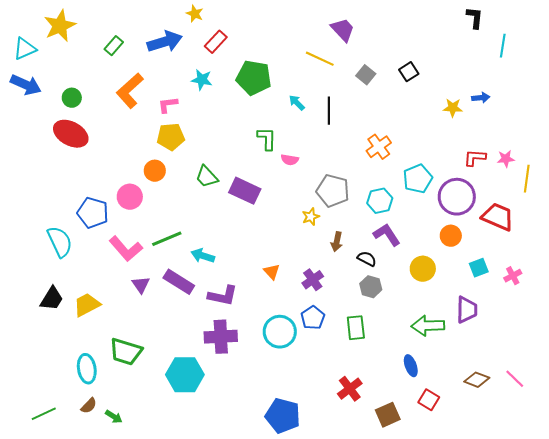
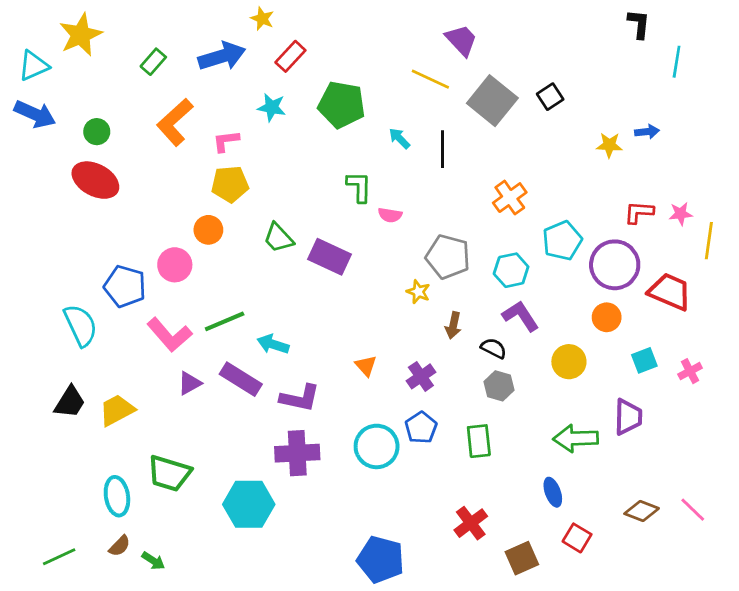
gray square: (366, 75) -> (492, 101), size x1.8
yellow star: (311, 217) -> (418, 292), turned -30
purple triangle: (141, 285) -> (190, 383), turned 36

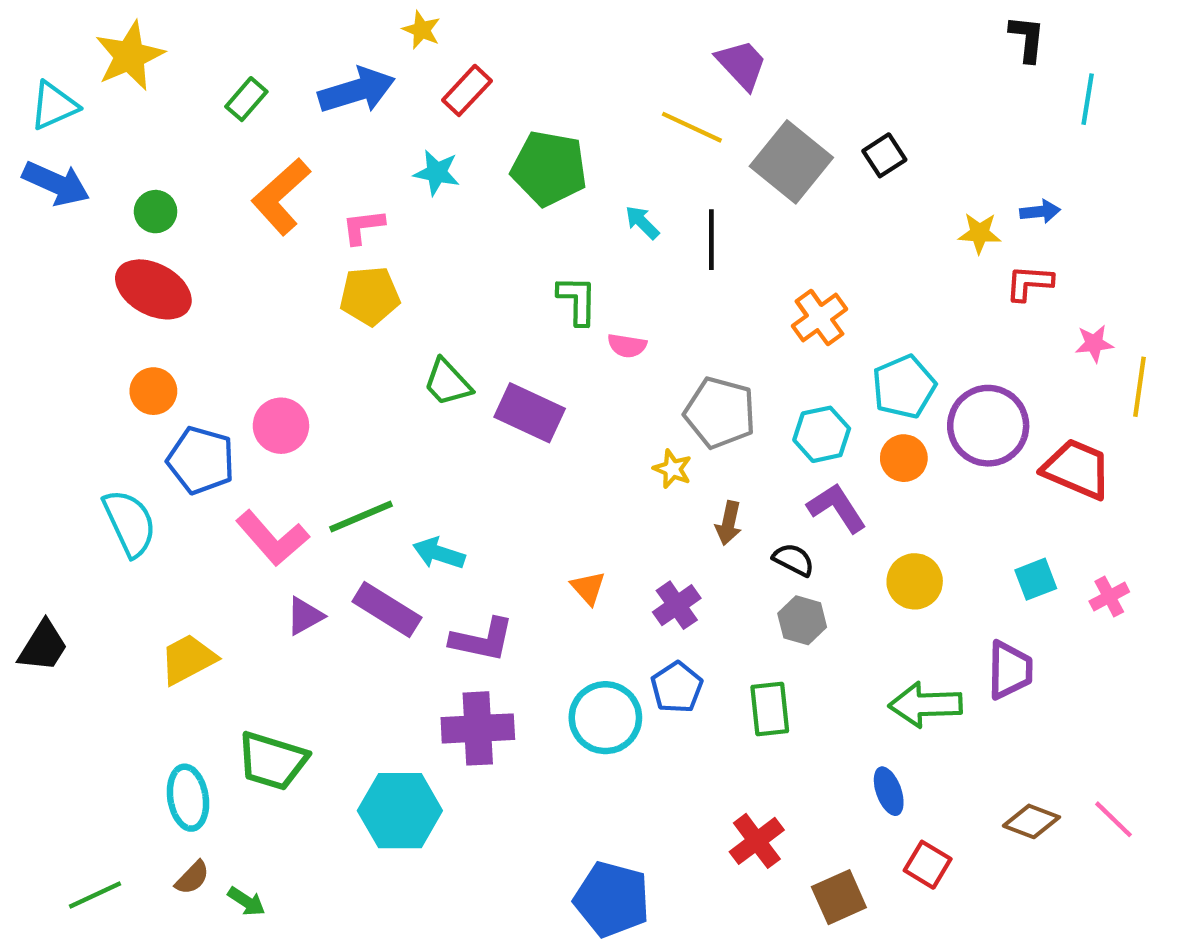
red L-shape: (639, 212) -> (1029, 283), moved
orange circle: (208, 230) -> (153, 391), moved
orange circle: (607, 317) -> (904, 458), moved
black trapezoid: (70, 402) -> (43, 646), moved

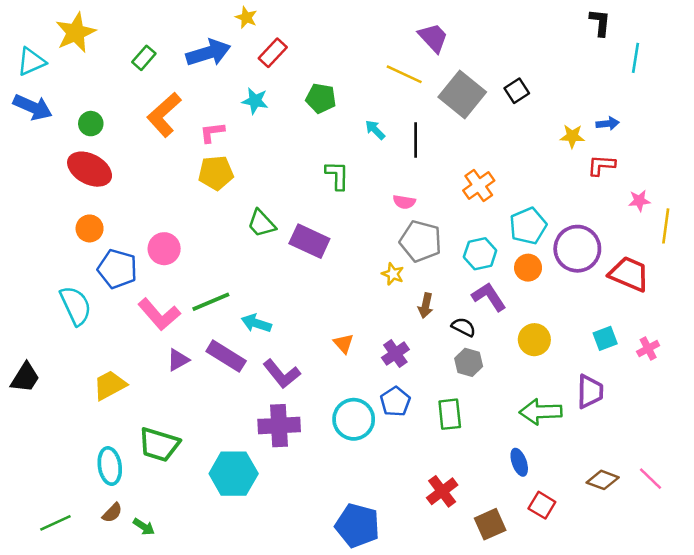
green pentagon: (549, 168) -> (321, 98), size x0.7
pink semicircle: (627, 346) -> (404, 202), moved
purple L-shape: (482, 640) -> (282, 374), turned 39

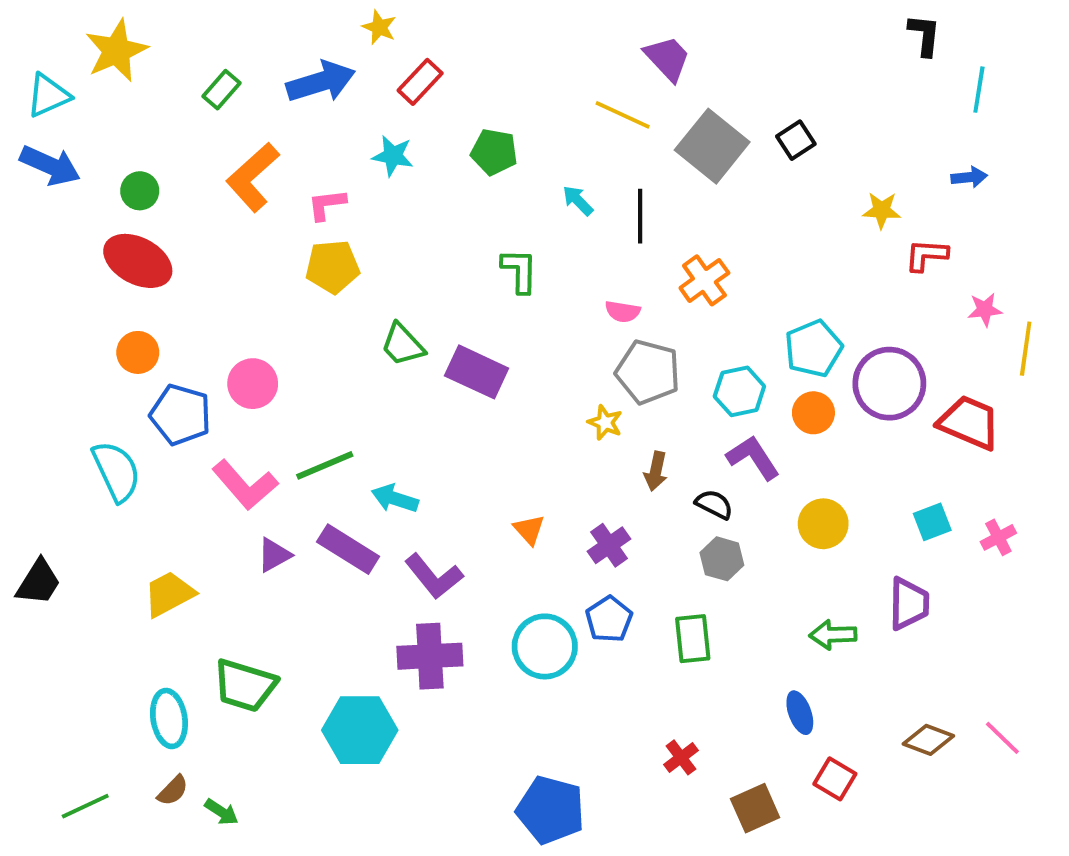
blue arrow: (608, 124) -> (969, 177), moved
orange cross: (479, 185) -> (704, 280), moved
green arrow: (541, 412) -> (833, 635), size x0.7
red cross: (442, 491) -> (681, 757), size x0.7

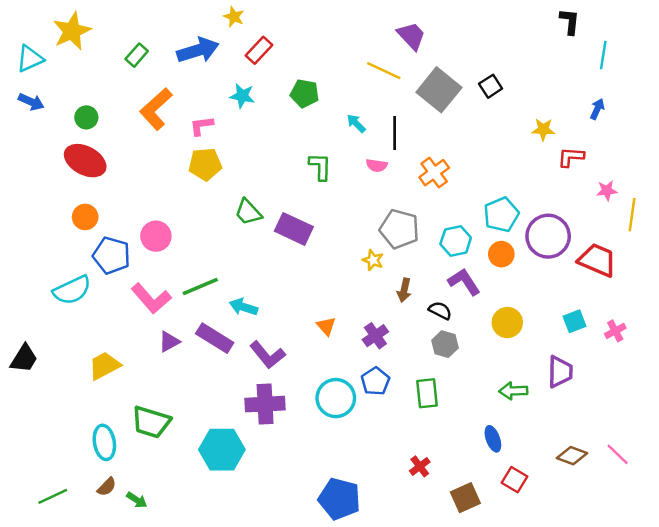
blue arrow: (50, 166) -> (31, 102), size x0.7
blue arrow: (969, 177) -> (597, 109), turned -60
pink semicircle: (623, 312) -> (377, 165), moved
cyan semicircle: (116, 471) -> (72, 290), turned 90

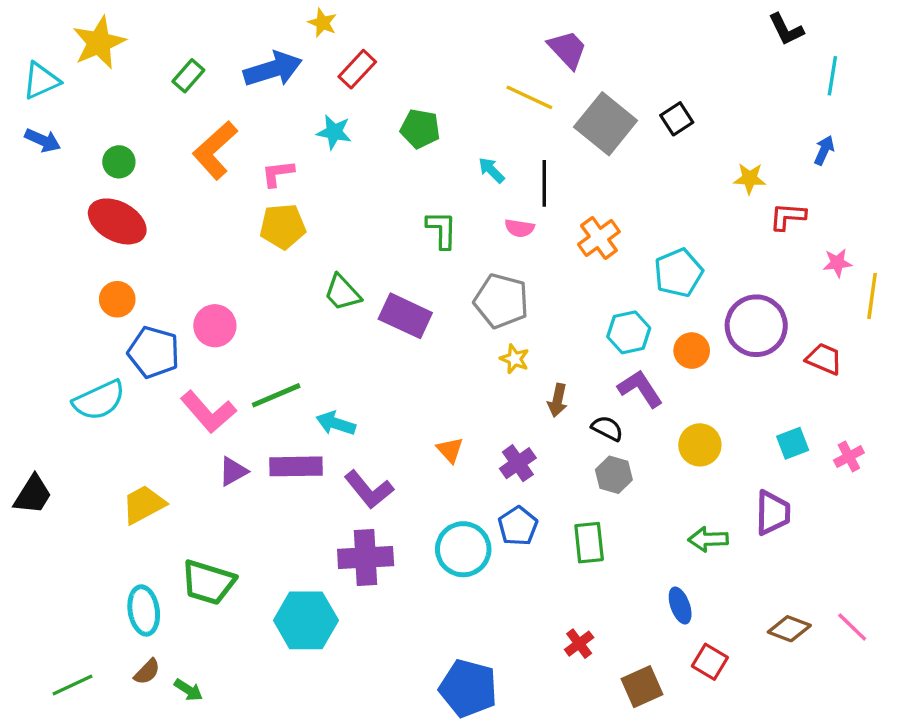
black L-shape: (570, 21) -> (786, 29), turned 148
cyan pentagon: (501, 215) -> (678, 273), moved
gray pentagon: (399, 229) -> (501, 301), moved
red trapezoid: (597, 260) -> (824, 359), size x0.7
purple rectangle: (215, 338) -> (296, 466), turned -33

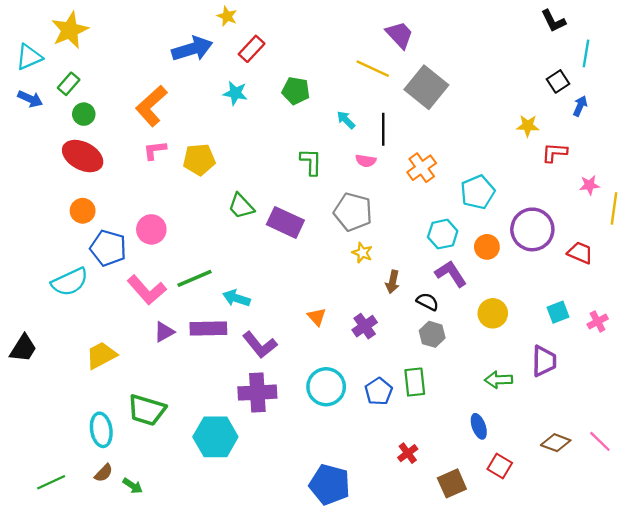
green rectangle: (188, 76) -> (69, 84), moved
black square: (677, 119) -> (558, 81), moved
pink L-shape: (278, 173) -> (155, 150), moved
blue pentagon: (518, 526) -> (379, 391), moved

